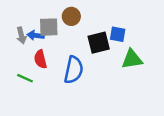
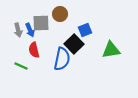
blue square: (118, 34) -> (85, 30), moved, turned -32
blue arrow: (36, 35) -> (30, 30), turned -120
black square: (99, 43) -> (74, 44), moved, turned -30

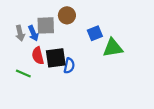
black square: (74, 44) -> (56, 58), moved, turned 36
green triangle: (111, 50) -> (113, 48), moved
blue semicircle: (62, 59) -> (69, 66), size x0.6

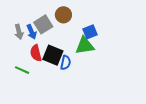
gray square: (46, 25) -> (43, 24), turned -30
green triangle: (113, 48) -> (85, 46), moved
black square: (56, 58) -> (53, 55), turned 30

